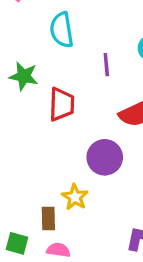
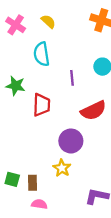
yellow star: (75, 197) -> (62, 168), moved
green square: (17, 243) -> (12, 179), moved

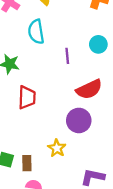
red trapezoid: (42, 105) -> (27, 97), moved
purple circle: (71, 141) -> (79, 120), moved

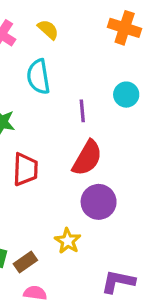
red semicircle: (89, 89) -> (87, 158), moved, turned -35
brown rectangle: (27, 163) -> (25, 262), turned 56

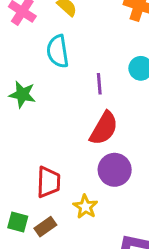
red trapezoid: (25, 169) -> (48, 182), moved

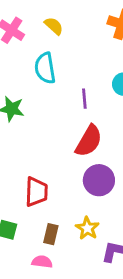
yellow star: (85, 207) -> (87, 228), moved
brown rectangle: (45, 227) -> (51, 234), moved, turned -42

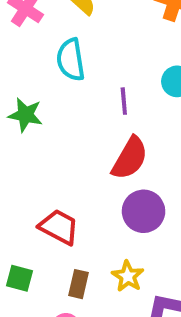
red trapezoid: (36, 192) -> (59, 227), turned -64

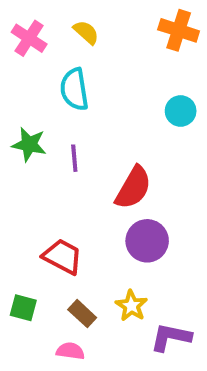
purple line: (124, 101) -> (74, 158), moved
brown rectangle: (79, 284) -> (82, 314), turned -60

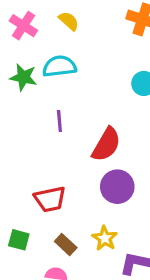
cyan semicircle: (74, 89) -> (59, 66), turned 92
green star: (29, 144) -> (23, 77), moved
red trapezoid: (63, 257) -> (50, 199), turned 140

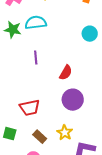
red semicircle: (106, 144) -> (66, 73), size x0.7

